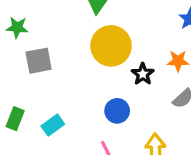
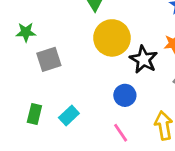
black star: (143, 74) -> (144, 59), size x1.4

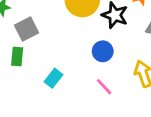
green rectangle: (34, 114) -> (17, 56), moved

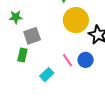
pink line: (104, 87) -> (68, 60), moved

